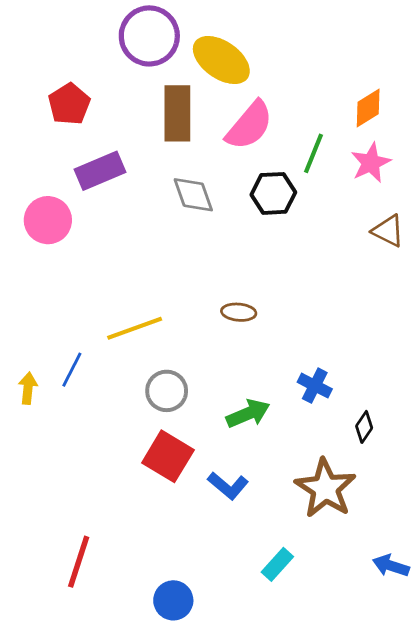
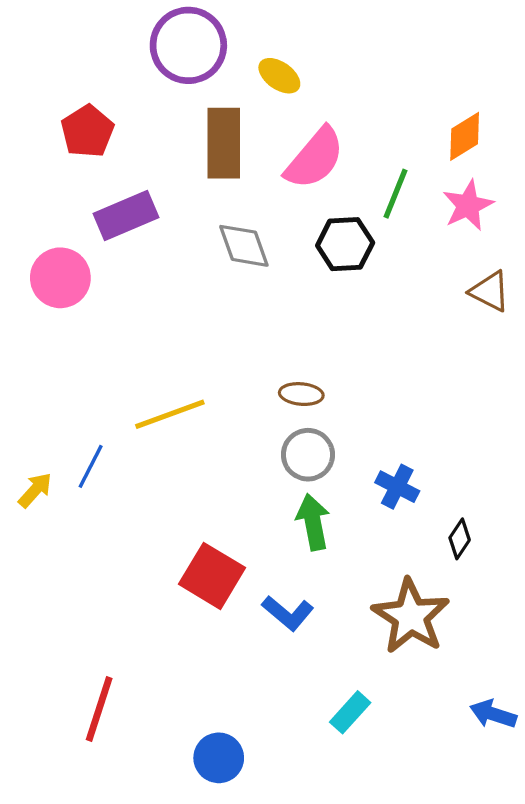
yellow ellipse: (221, 60) -> (279, 76), size x0.6
yellow arrow: (28, 388) -> (35, 490), turned 36
gray circle: (167, 391) -> (308, 455), moved
green arrow: (248, 414) -> (313, 522), turned -78

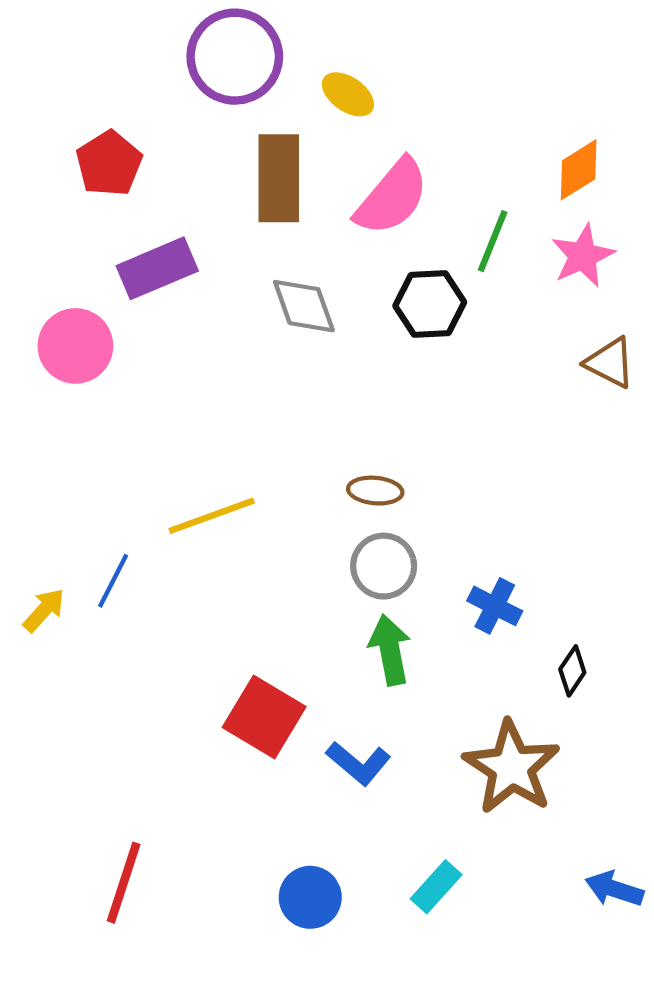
blue circle: (219, 758) -> (310, 897), moved

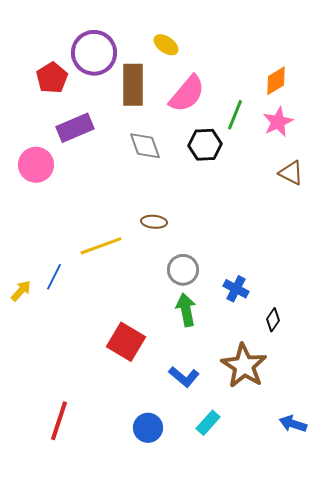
purple circle: (235, 57) -> (94, 53), moved
brown ellipse: (375, 491) -> (154, 222), moved
blue L-shape: (358, 763) -> (184, 377), moved

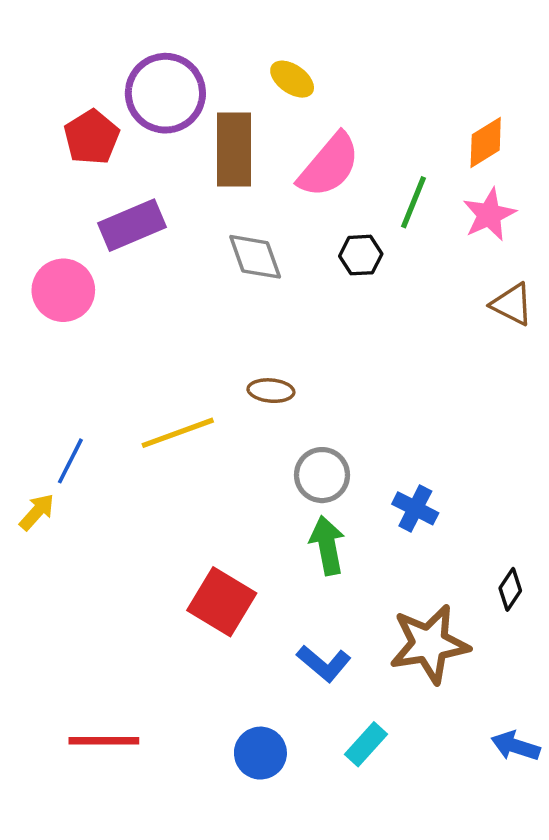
black hexagon: (205, 145) -> (361, 255), size x0.7
blue line: (54, 277) -> (70, 461), moved
black diamond: (273, 320) -> (510, 589), moved
brown star: (244, 366) -> (429, 644), turned 30
red line: (59, 421) -> (104, 741), turned 72

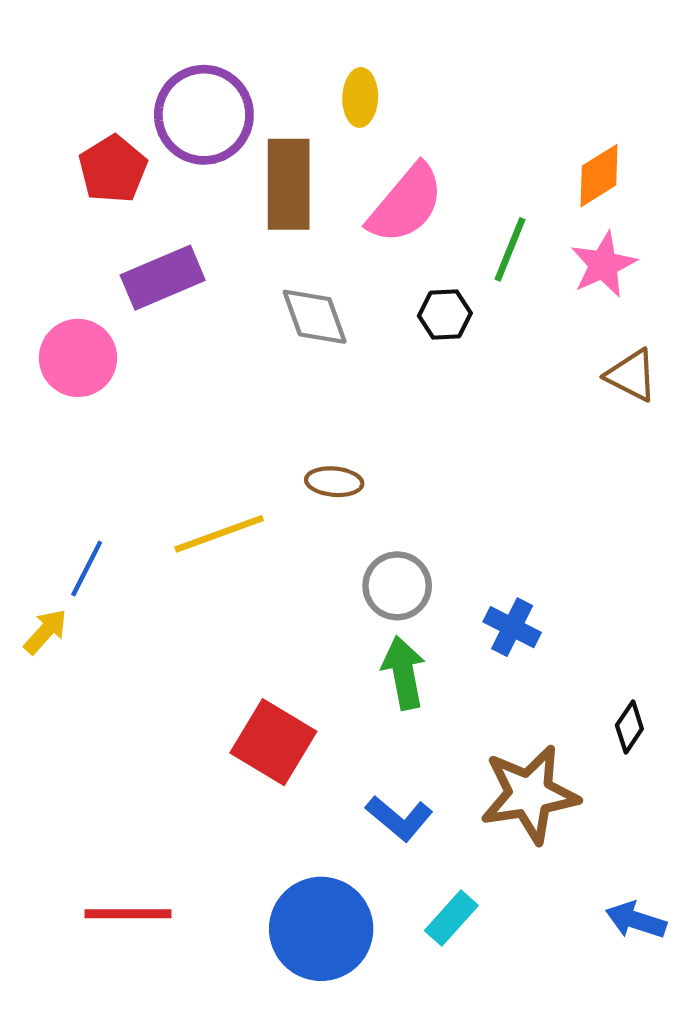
yellow ellipse: (292, 79) -> (360, 97), turned 57
blue circle: (260, 753) -> (321, 929), size x1.6

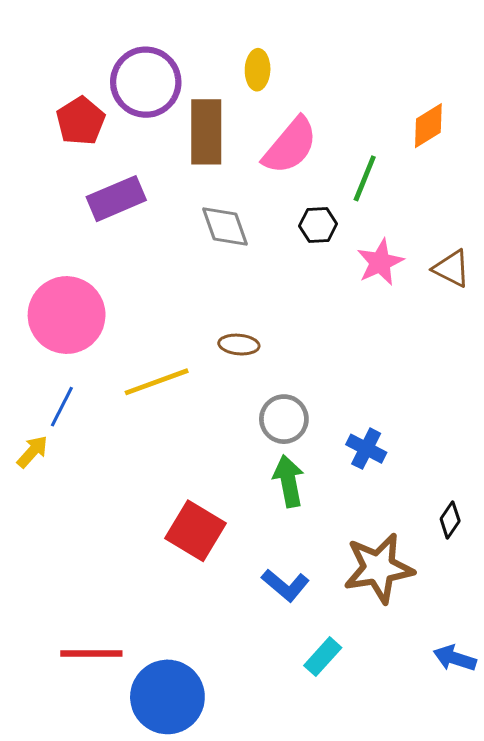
pink star: (603, 265) -> (380, 262), moved
pink circle: (78, 358) -> (67, 315), moved, size x1.4
blue circle: (321, 929) -> (167, 697), moved

